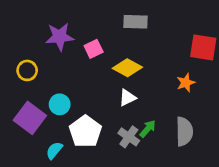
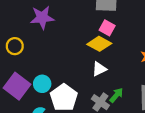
pink square: (94, 49) -> (107, 28), moved, turned -35
cyan circle: (60, 104) -> (42, 84), moved

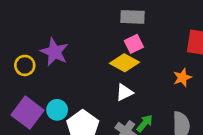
purple star: (42, 18) -> (54, 52), moved, turned 30
pink square: (107, 28) -> (134, 44), turned 35

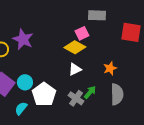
gray rectangle: (133, 17) -> (97, 15), moved
orange star: (182, 78) -> (110, 68), moved

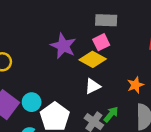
gray rectangle: (97, 15) -> (106, 20), moved
purple star: (23, 39) -> (63, 46), moved

